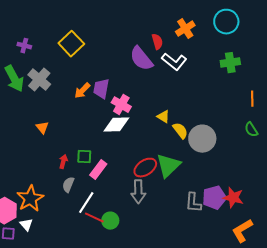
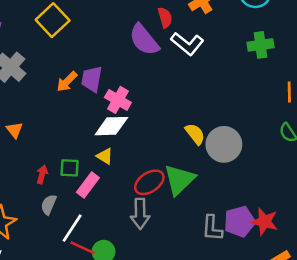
yellow triangle: (163, 117) -> (105, 156), moved

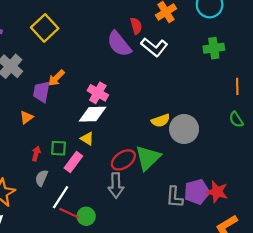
purple trapezoid: (92, 79) -> (41, 92), moved
orange triangle: (15, 130) -> (27, 117), moved, turned 32
yellow semicircle: (195, 134) -> (161, 121), turned 108

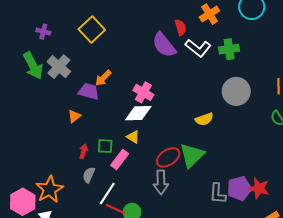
green cross: (214, 48) -> (229, 49), moved
purple trapezoid: (41, 92) -> (89, 91), turned 95
gray circle: (184, 129) -> (236, 91), moved

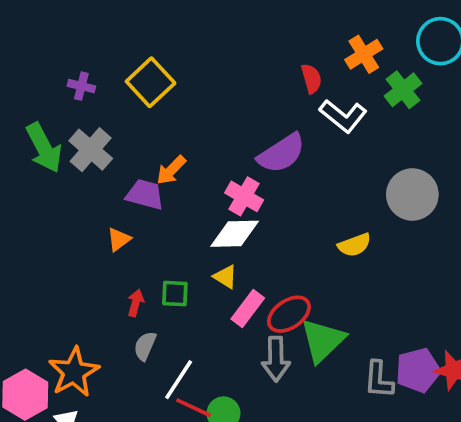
purple cross: (43, 32) -> (81, 86), moved
purple semicircle: (164, 45) -> (281, 153), moved, turned -84
green cross: (229, 49) -> (403, 90), moved, turned -30
green triangle: (192, 155) -> (323, 340), moved
pink rectangle: (120, 159) -> (248, 309), moved

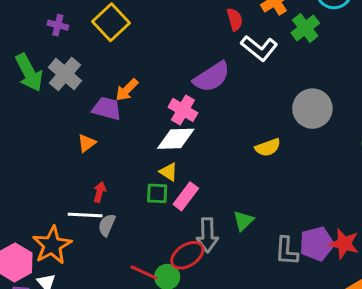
green square: (175, 294) -> (157, 193), moved
red ellipse: (289, 314) -> (187, 255), moved
green triangle: (323, 340) -> (243, 221), size x0.6
white line: (179, 380) -> (85, 215), moved, turned 60

